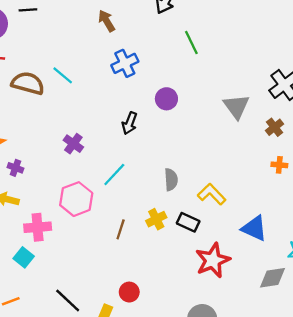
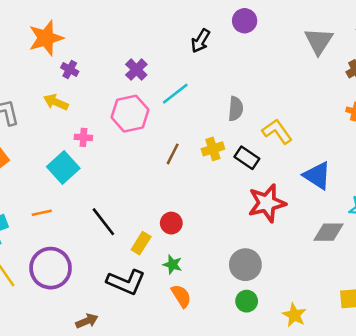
purple cross: (73, 144) -> (136, 70), moved
pink cross: (38, 227) -> (83, 137), size x0.6
cyan square: (24, 257) -> (63, 168), size x1.4

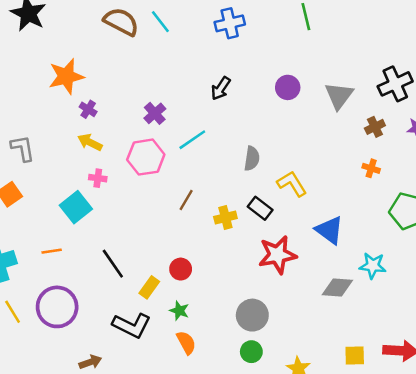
purple circle: (245, 21) -> (288, 87), moved
yellow arrow: (56, 102) -> (90, 142), moved
yellow cross: (213, 149) -> (225, 217), moved

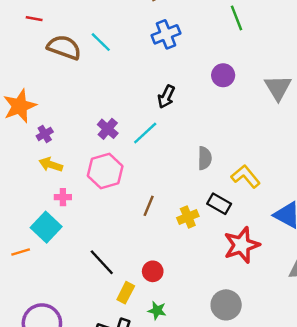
purple circle: (288, 87) -> (223, 75), moved
purple cross: (88, 109) -> (45, 134), turned 35
cyan line: (192, 140) -> (145, 133), moved
orange line: (52, 251) -> (21, 252), moved
black line: (113, 264) -> (102, 262), moved

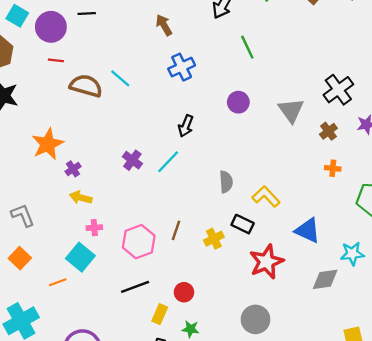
pink hexagon: (105, 171) -> (139, 242), moved
black line: (102, 262) -> (135, 287), turned -64

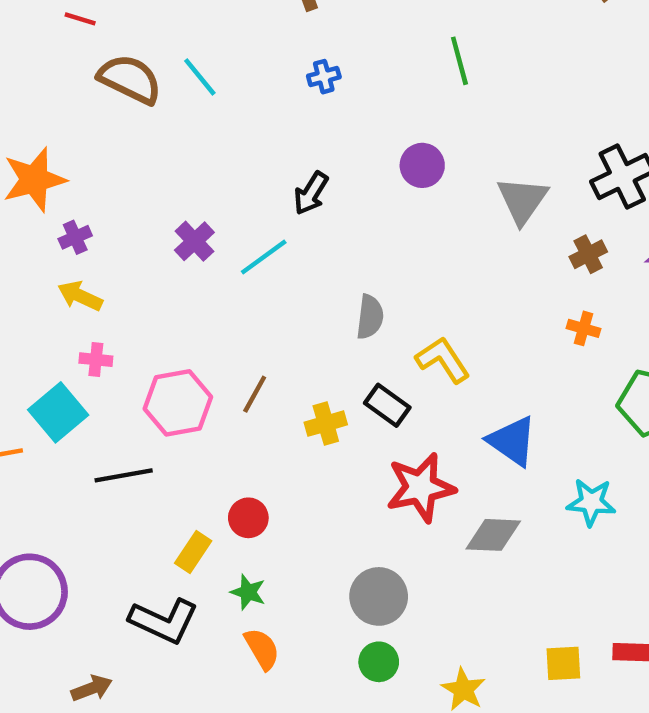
blue cross: (182, 67) -> (324, 77), size x0.6
gray diamond: (325, 279) -> (493, 535), moved
black line: (135, 287) -> (124, 475), moved

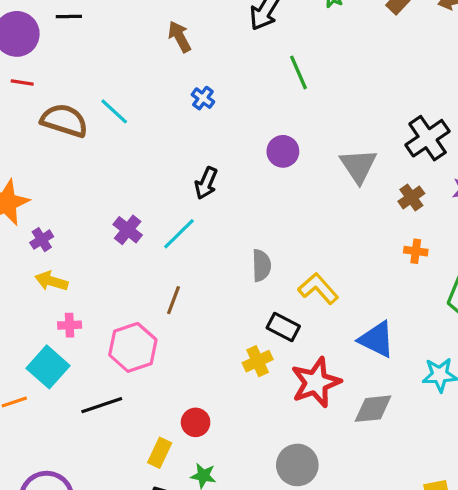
blue cross: (324, 77) -> (203, 98), turned -30
brown line: (255, 394) -> (173, 300), moved
yellow cross: (326, 424) -> (258, 361), moved

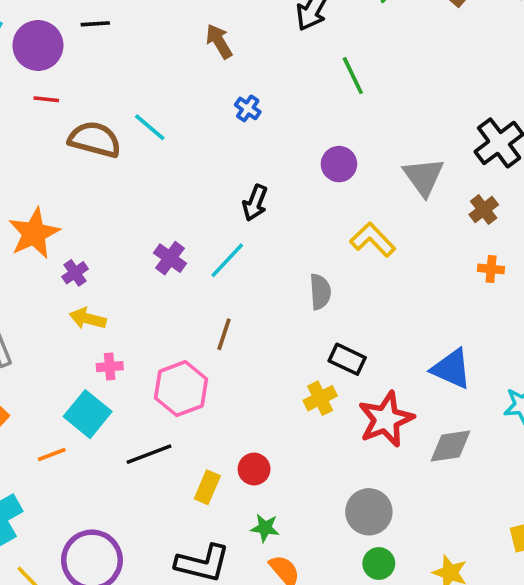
yellow L-shape: (318, 289) -> (373, 240), moved
yellow rectangle: (160, 453) -> (207, 487), moved

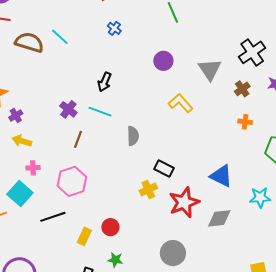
black arrow: (255, 203) -> (104, 82), moved
cyan line: (227, 260) -> (100, 112), turned 65
gray semicircle: (320, 292) -> (133, 136), moved
brown line: (224, 334) -> (78, 139), moved

